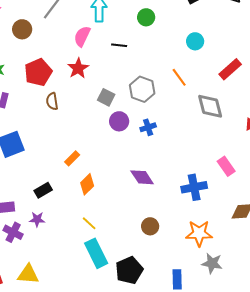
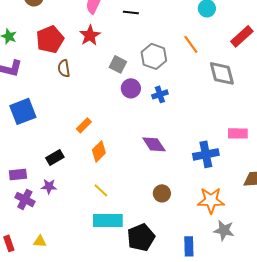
pink rectangle: (226, 166) -> (238, 133), turned -54
cyan rectangle: (96, 253) -> (108, 220), turned -64
yellow triangle: (28, 274) -> (40, 241), size x0.6

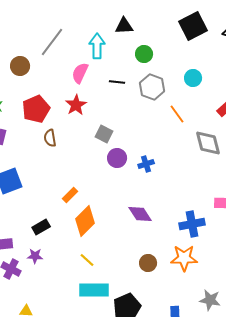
gray hexagon: (154, 56) -> (152, 87), moved
orange diamond: (99, 151) -> (85, 221), size x1.4
orange star: (211, 200) -> (184, 258), moved

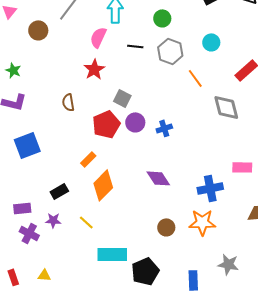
red pentagon: (36, 109) -> (106, 124), moved
yellow line: (87, 260) -> (86, 222), moved

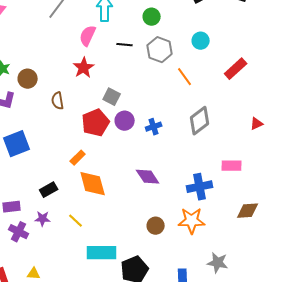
brown circle: (38, 30) -> (28, 79), moved
gray diamond: (226, 107) -> (200, 121), moved, turned 68
orange diamond: (103, 185) -> (93, 184), turned -60

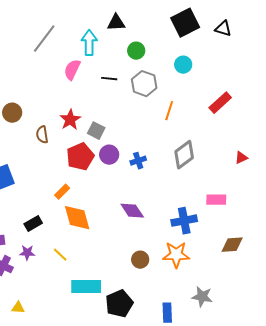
cyan circle: (201, 41) -> (183, 65), moved
red star: (84, 68) -> (70, 120), moved
orange line: (185, 77) -> (169, 111), turned 54

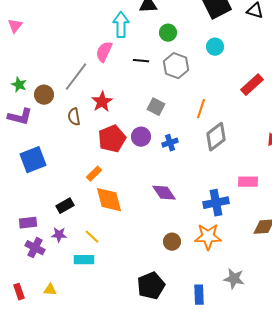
gray line: (44, 39) -> (76, 77), moved
orange line: (169, 111) -> (201, 109), moved
gray square: (96, 131) -> (156, 107), moved
cyan rectangle: (86, 287) -> (84, 260), moved, size x0.7

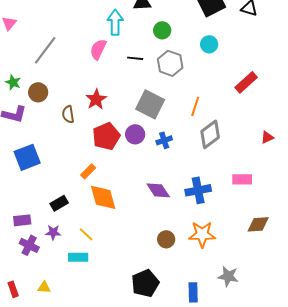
gray line: (76, 77) -> (45, 50), moved
gray square: (156, 107) -> (150, 104), size x1.6
blue cross: (216, 203) -> (198, 190), moved

